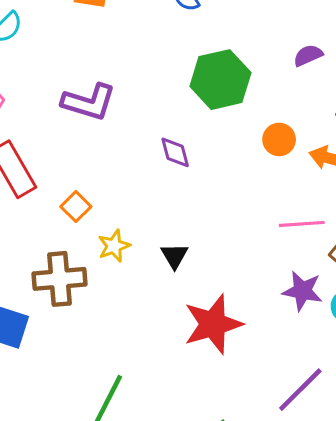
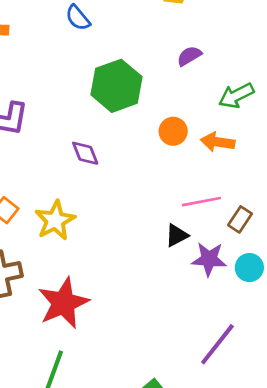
yellow star: (114, 246) -> (55, 220), moved, size x1.4
black triangle: (174, 256) -> (177, 235), moved, turned 40
red star: (213, 324) -> (63, 303), moved

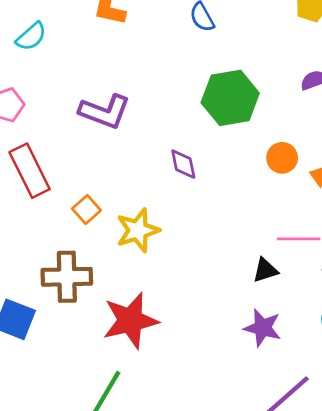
purple star: (209, 259) -> (263, 328), moved

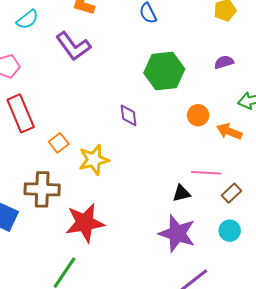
purple L-shape: (105, 112) -> (73, 46), moved, turned 30
purple star: (263, 328) -> (177, 233), size x1.4

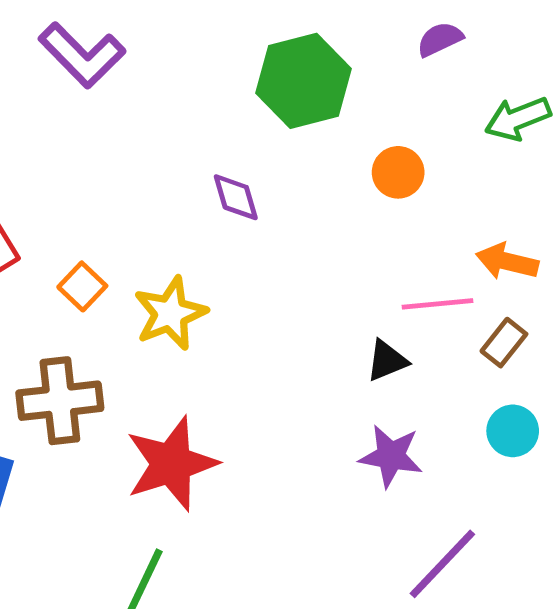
orange arrow: (229, 131) -> (507, 262), moved
purple star: (177, 233) -> (391, 456), size x0.7

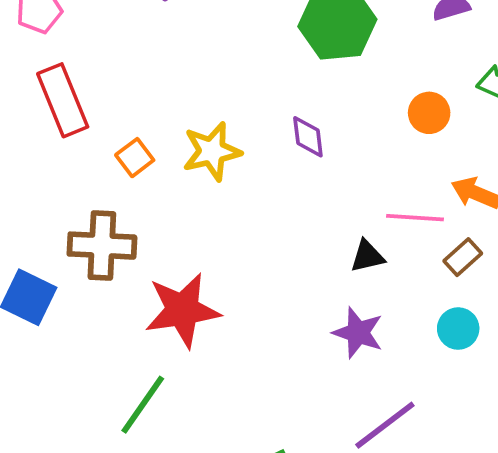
orange circle: (398, 172) -> (429, 113), moved
purple diamond: (236, 197) -> (308, 137), moved
yellow star: (170, 313) -> (212, 151), moved

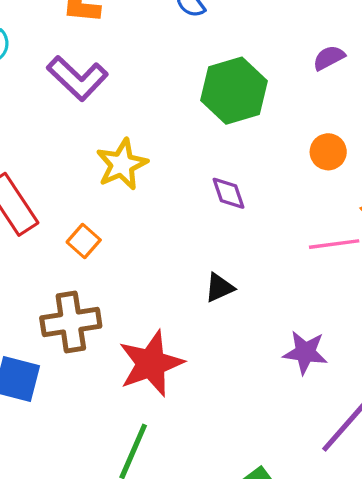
yellow star: (212, 151) -> (122, 164), moved
black triangle: (367, 256) -> (219, 288), moved

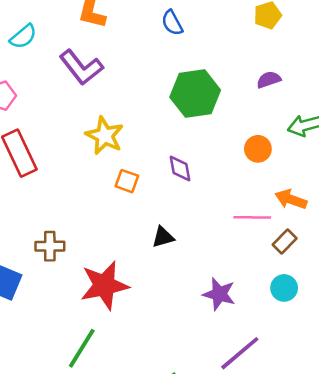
yellow star: (122, 164) -> (105, 136), turned -30
orange square: (84, 241) -> (127, 181), moved, turned -30
brown cross: (71, 322) -> (50, 246), size x0.7

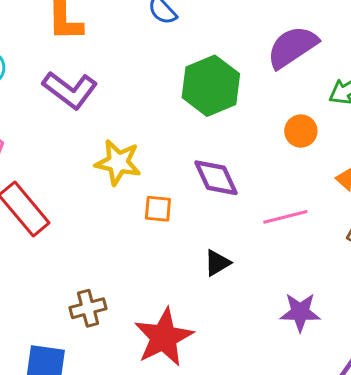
purple semicircle: (269, 80) -> (292, 47), size x1.8
purple diamond: (180, 169) -> (216, 178), size x1.4
pink line: (252, 217) -> (285, 217), moved

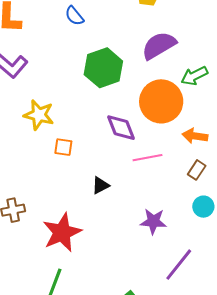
orange circle: (301, 131) -> (161, 101), size x2.0
purple diamond: (216, 178) -> (121, 128), moved

